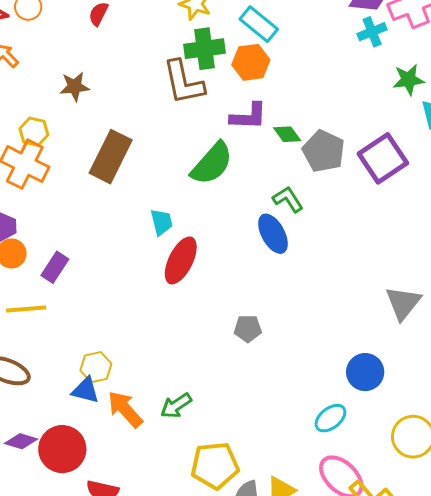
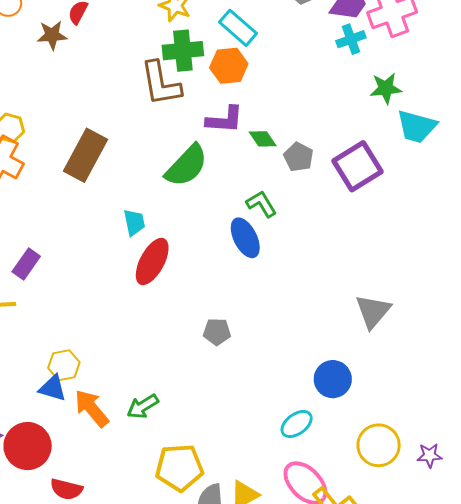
brown star: (75, 87) -> (52, 35), moved
gray pentagon: (324, 151) -> (299, 157), size x0.7

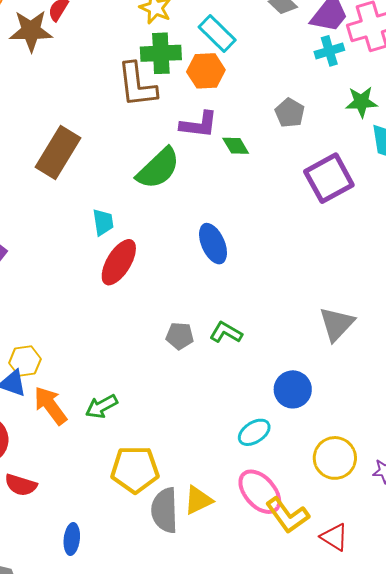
brown star: (52, 35) -> (31, 31), size x1.4
gray pentagon: (299, 157) -> (290, 113), moved
green L-shape: (261, 204) -> (226, 333), moved, turned -32

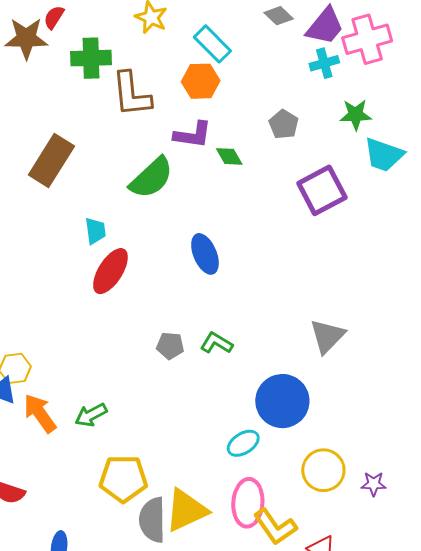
green cross: (161, 53) -> (91, 58), moved
blue circle: (293, 389) -> (282, 401), size x1.4
pink ellipse: (260, 492) -> (248, 503), turned 45
yellow triangle: (198, 500) -> (186, 510), size x1.5

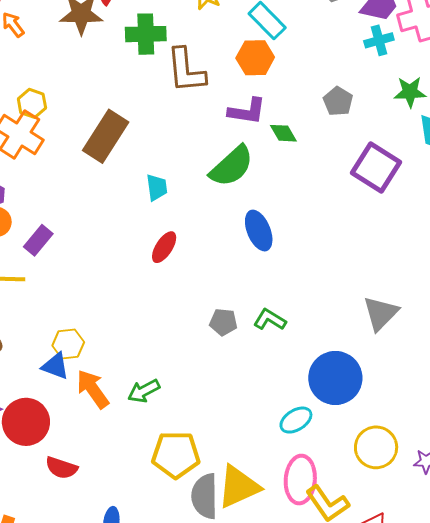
green semicircle: (151, 178) -> (232, 166), moved
purple square: (322, 190) -> (376, 168), turned -30
cyan trapezoid: (95, 231) -> (157, 187), moved
red ellipse: (110, 271) -> (164, 247), size x0.7

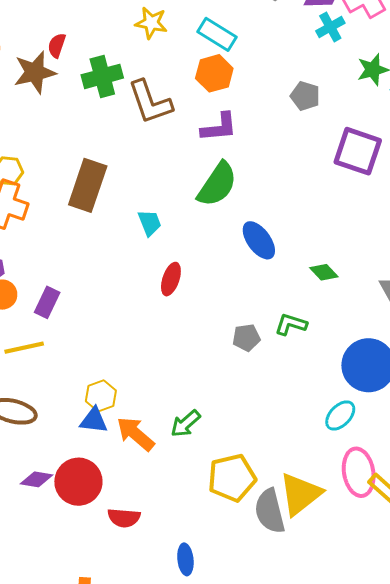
green diamond: (283, 133) -> (324, 272), moved

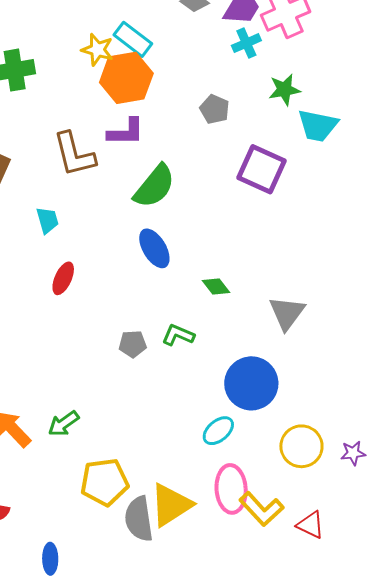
yellow star: (151, 23) -> (97, 50), moved
orange hexagon: (214, 73) -> (126, 78), size x1.4
brown L-shape: (150, 102) -> (74, 154), moved
green semicircle: (217, 184) -> (154, 186), moved

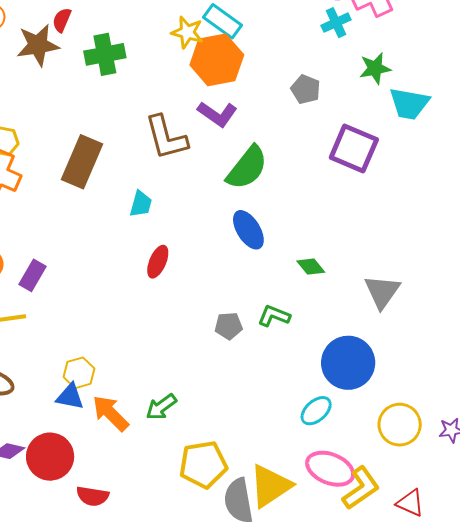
purple L-shape: (126, 132) -> (217, 114), turned 36
cyan trapezoid: (47, 220) -> (141, 204), turned 32
pink ellipse: (231, 489) -> (330, 469), turned -63
yellow L-shape: (261, 509) -> (361, 488), turned -81

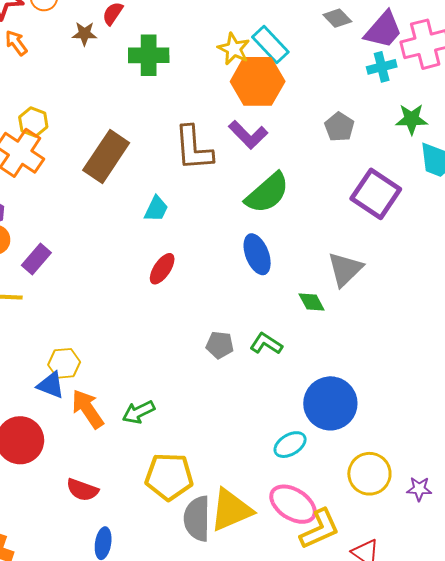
brown star: (38, 45) -> (84, 34), size x0.6
gray triangle: (382, 292) -> (345, 269), moved
red semicircle: (93, 496) -> (82, 490), moved

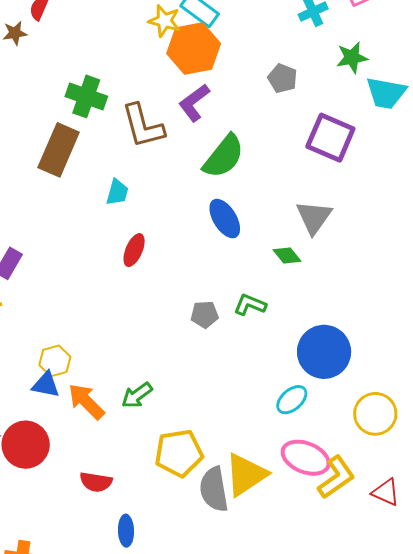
green cross: (149, 55) -> (86, 96), moved, turned 30
purple L-shape: (248, 135) -> (194, 103), turned 108

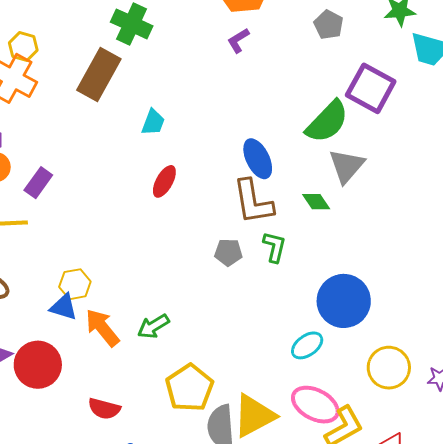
purple L-shape: (194, 103) -> (238, 40), size x0.7
brown L-shape: (143, 126) -> (253, 202), moved
green semicircle: (224, 156) -> (327, 122), moved
green L-shape: (250, 305) -> (274, 247), turned 76
yellow pentagon: (179, 453) -> (189, 388), turned -30

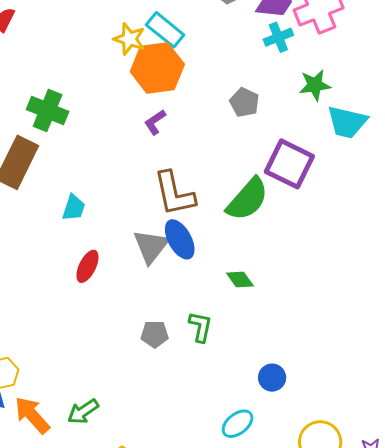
gray triangle: (347, 166) -> (151, 246), moved
brown L-shape: (253, 202) -> (174, 194), moved
blue circle: (344, 301) -> (272, 378), size x0.5

